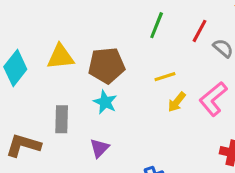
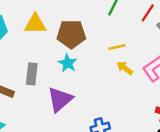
yellow arrow: (177, 102) -> (125, 68), turned 84
purple triangle: (100, 148) -> (60, 99), size x1.6

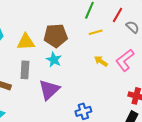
yellow triangle: (35, 24) -> (26, 42), moved
yellow line: (117, 47) -> (96, 32), moved

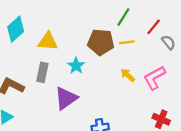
brown pentagon: (56, 36) -> (101, 42), moved

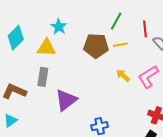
red line: (154, 27) -> (145, 29), turned -42
cyan star: (76, 66) -> (59, 27), moved

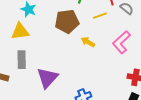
yellow line: (120, 45) -> (100, 16), moved
yellow arrow: (123, 76) -> (88, 42), moved

